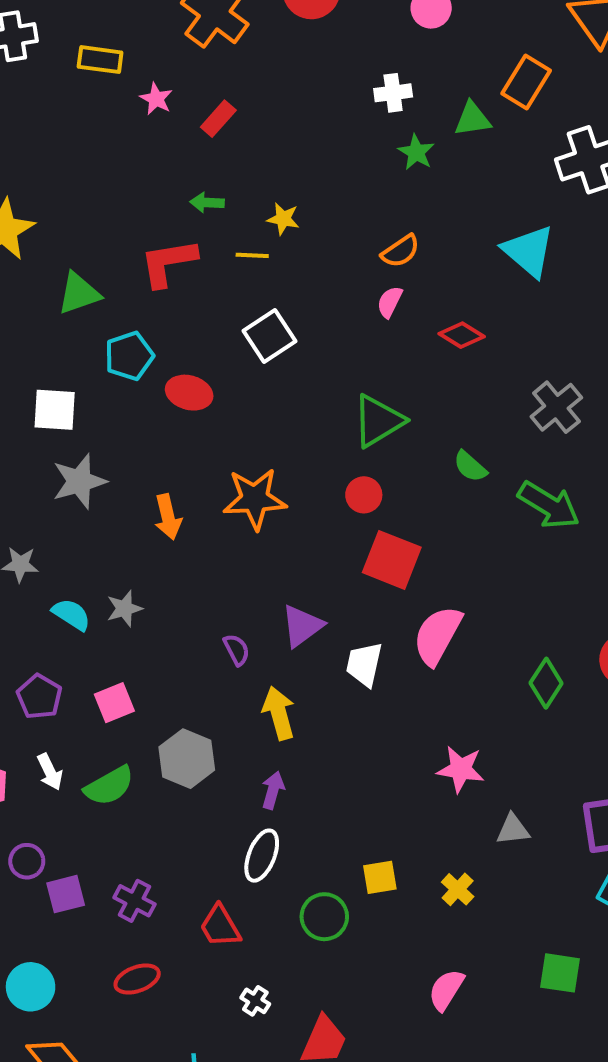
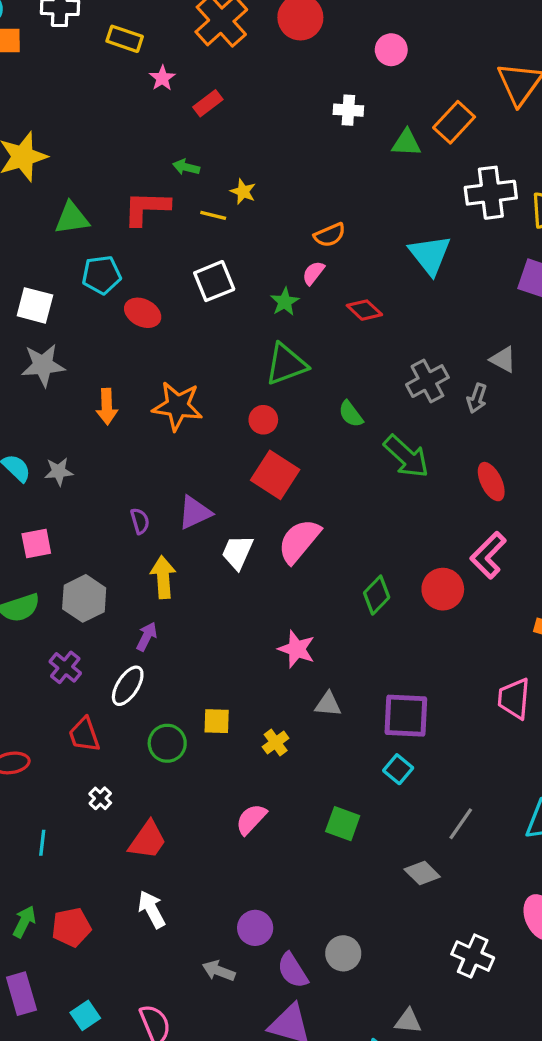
green star: (416, 152) -> (285, 302), moved
purple cross: (135, 901) -> (65, 667), moved

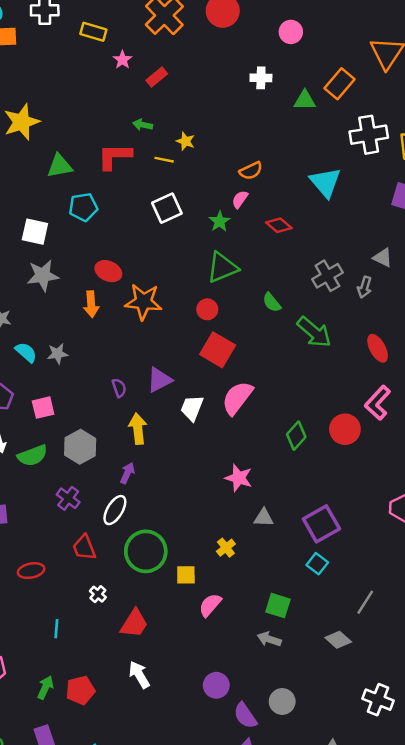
red ellipse: (143, 313) -> (108, 271), moved
purple square: (406, 716) -> (321, 524), turned -30
yellow square: (217, 721) -> (186, 575), moved
green circle: (167, 743) -> (146, 551), size x1.5
gray arrow: (219, 971) -> (269, 639), moved

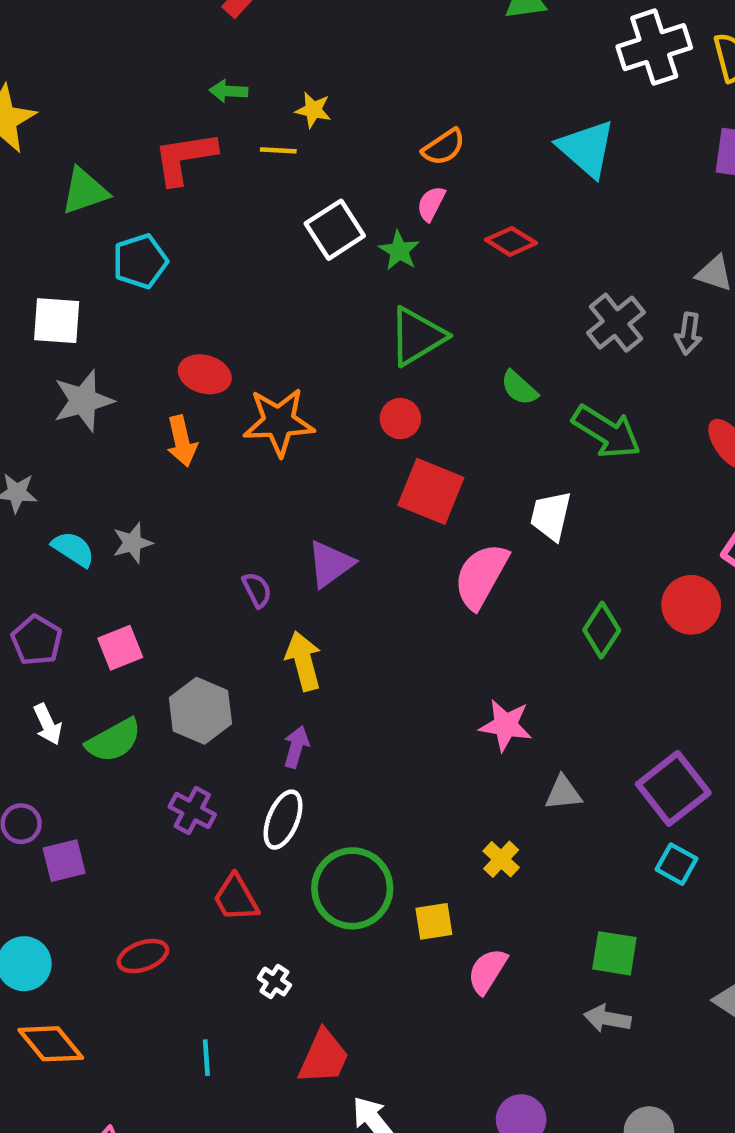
white square: (167, 208) -> (335, 230), moved
white trapezoid: (192, 408) -> (551, 516), moved
red trapezoid: (134, 624) -> (324, 1057), moved

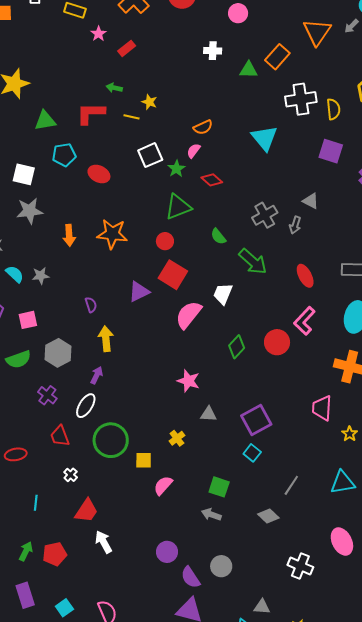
red diamond: (511, 241) -> (212, 180), moved
red ellipse: (205, 374) -> (99, 174), moved
purple triangle: (330, 564) -> (139, 292), moved

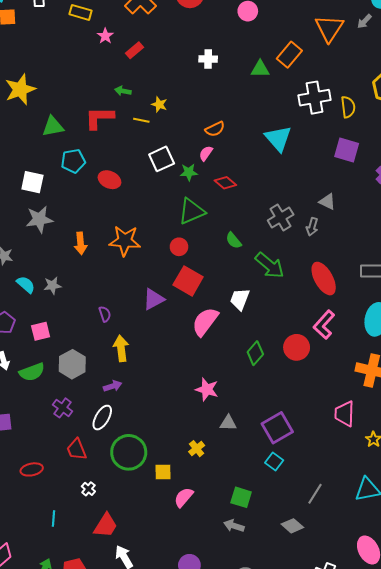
white cross: (213, 51) -> (208, 59), moved
green star: (176, 169) -> (189, 172), turned 30
red ellipse: (305, 276) -> (324, 279), size x1.4
purple arrow: (97, 375) -> (113, 386), turned 48

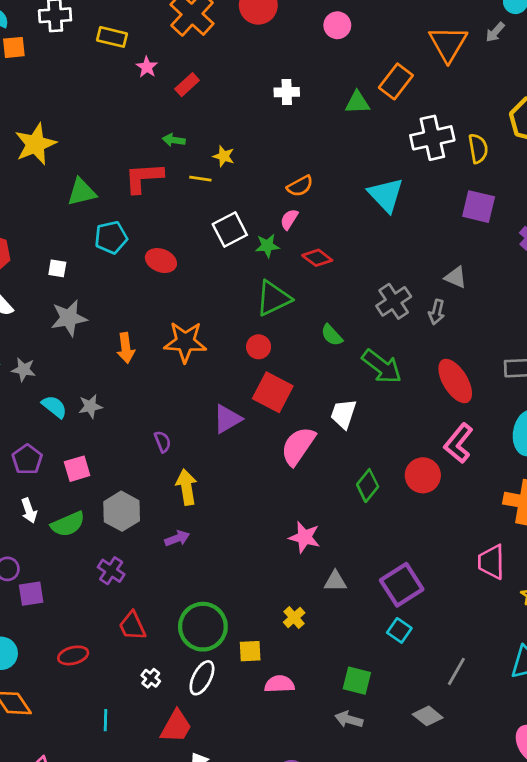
white square: (32, 182) -> (57, 268), size x0.6
white ellipse: (102, 418) -> (202, 678), moved
pink semicircle: (184, 497) -> (279, 684), turned 50

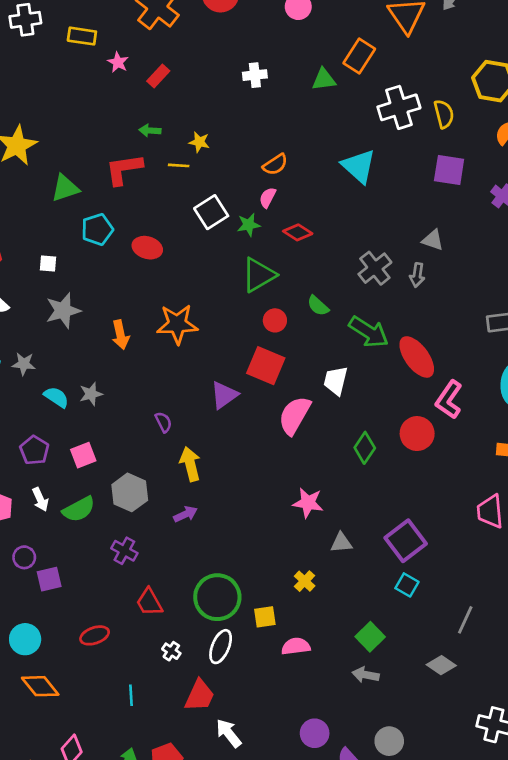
red circle: (259, 347) -> (275, 320), moved
red ellipse: (455, 381) -> (417, 357), moved
green square: (357, 681) -> (370, 637), turned 36

